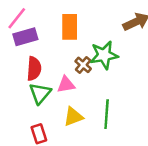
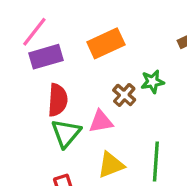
orange rectangle: (70, 27) -> (106, 43), turned 65
green star: (104, 55) -> (152, 82), size x0.6

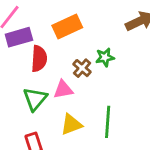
red semicircle: (58, 100) -> (39, 59), moved

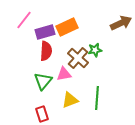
purple rectangle: (19, 37) -> (45, 32), moved
brown cross: (82, 68) -> (78, 58), size x1.5

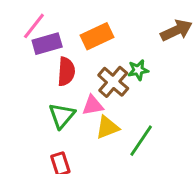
purple rectangle: (45, 32) -> (47, 44), moved
green line: (97, 98) -> (141, 141), turned 30
yellow triangle: (70, 100) -> (107, 127), moved

